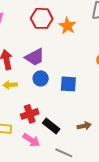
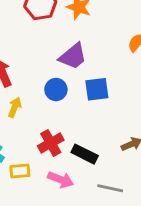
purple trapezoid: (35, 57) -> (73, 56), moved
yellow arrow: (10, 85) -> (15, 107), turned 128

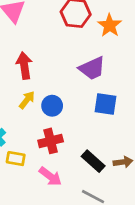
blue circle: (56, 90) -> (52, 106), moved
black rectangle: (85, 154) -> (93, 161), moved

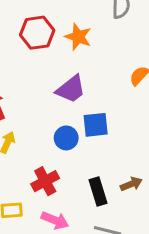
blue circle: (52, 106) -> (66, 138), moved
black rectangle: (93, 161) -> (98, 191), turned 45

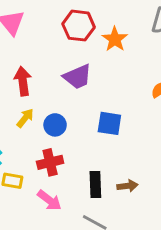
purple trapezoid: (71, 89) -> (78, 77), moved
blue circle: (66, 138) -> (55, 125), moved

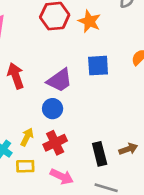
purple trapezoid: (78, 77) -> (60, 80), moved
yellow arrow: (25, 118) -> (27, 137), moved
blue square: (109, 123) -> (98, 66), moved

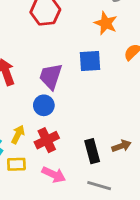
orange star: (89, 21) -> (106, 23), moved
purple trapezoid: (60, 80) -> (51, 76), turned 144

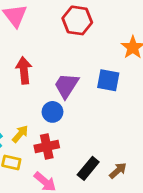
brown arrow: (121, 146) -> (118, 171), turned -36
black rectangle: (92, 151) -> (88, 168), turned 40

